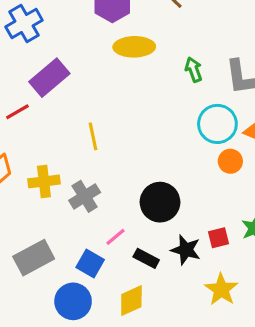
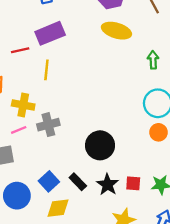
yellow line: (93, 136) -> (46, 70), moved
pink line: (115, 237) -> (19, 130), moved
blue square: (90, 264) -> (49, 181), moved

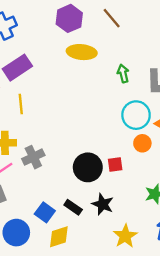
red square: (133, 183) -> (115, 164), moved

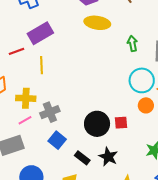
blue square: (45, 212) -> (57, 140), moved

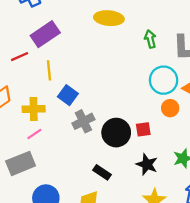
gray cross: (50, 112) -> (83, 121), moved
blue square: (57, 140) -> (68, 95), moved
black star: (108, 157) -> (147, 164), moved

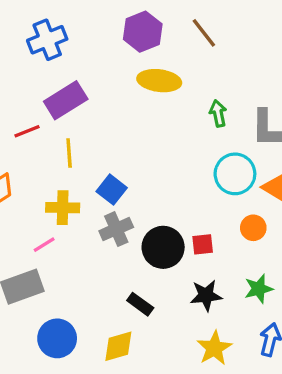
blue square: (68, 95) -> (112, 190), moved
orange circle: (170, 108) -> (253, 228), moved
yellow cross: (34, 109) -> (63, 208), moved
black star: (147, 164) -> (206, 295), turned -30

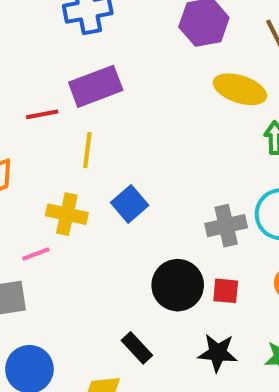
yellow ellipse: (159, 81) -> (240, 89), moved
gray cross: (116, 229) -> (226, 226), moved

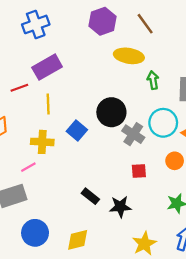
gray cross: (226, 226) -> (133, 134), turned -35
black circle: (178, 285) -> (111, 112), moved
black rectangle: (137, 348) -> (90, 196), moved
black star: (218, 353) -> (120, 207), moved

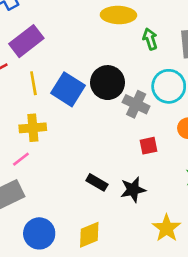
blue square: (77, 131) -> (68, 89), moved, size x1.4

